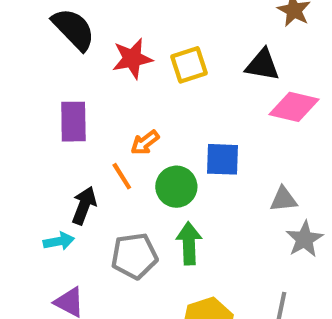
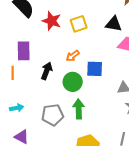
red star: (132, 59) -> (52, 21), turned 30
orange arrow: (145, 143) -> (73, 56), moved
orange line: (122, 176) -> (13, 73), moved, turned 32
black arrow: (84, 206) -> (47, 71), moved

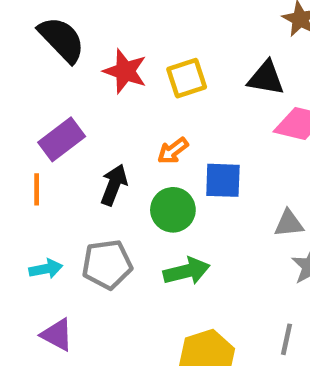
purple rectangle: (24, 51) -> (62, 139), turned 54
green arrow: (79, 109) -> (187, 271), turned 78
gray pentagon: (53, 115) -> (107, 264), moved

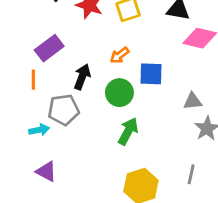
gray pentagon: (107, 264) -> (64, 110), moved
green arrow: (187, 271) -> (128, 131), turned -48

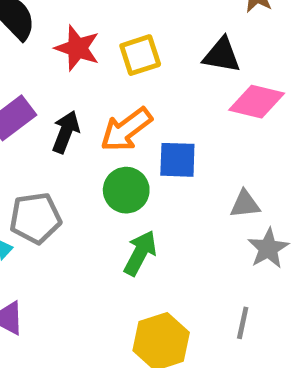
orange arrow: (119, 55) -> (126, 130), size x1.6
black arrow: (82, 77) -> (66, 132), moved

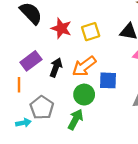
gray pentagon: (35, 218) -> (42, 108), turned -30
green arrow: (140, 253) -> (75, 119), moved

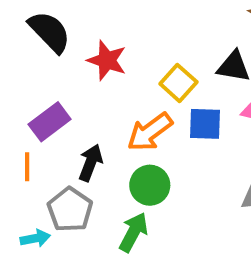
yellow square: (91, 32) -> (178, 83), moved, turned -30
black arrow: (56, 67) -> (90, 163), moved
blue square: (108, 80) -> (205, 124), moved

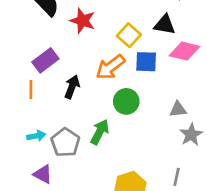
green circle: (150, 185) -> (126, 101), moved
gray pentagon: (70, 210) -> (65, 142), moved

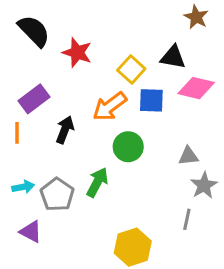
gray line: (177, 177) -> (187, 219), moved

